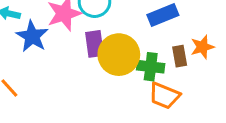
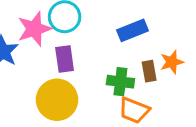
yellow circle: (119, 55) -> (57, 100), moved

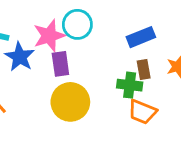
purple rectangle: (65, 59) -> (60, 64), moved
brown rectangle: (149, 71) -> (144, 70), moved

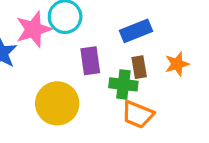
purple rectangle: (60, 64) -> (90, 61), moved

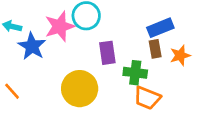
blue rectangle: (136, 31) -> (160, 28), moved
brown rectangle: (139, 67) -> (155, 49), moved

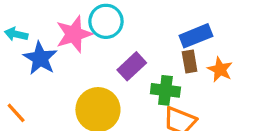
purple rectangle: (107, 53) -> (132, 66), turned 55
orange star: (180, 55) -> (220, 69), turned -30

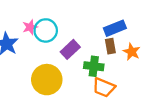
cyan circle: (106, 21) -> (46, 30), moved
pink star: (74, 34) -> (30, 27), size x0.6

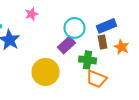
pink star: (30, 27) -> (32, 14), moved
cyan circle: (46, 30) -> (74, 28), moved

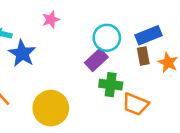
green cross: (88, 60) -> (111, 85), moved
yellow circle: (46, 72) -> (51, 108), moved

